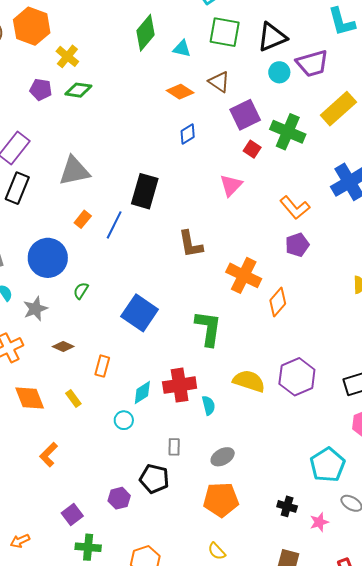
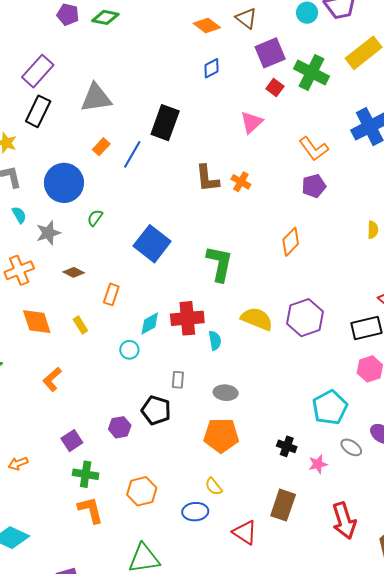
orange cross: (244, 275) -> (241, 182), moved, size x0.6
gray ellipse: (223, 457) -> (226, 393), turned 30

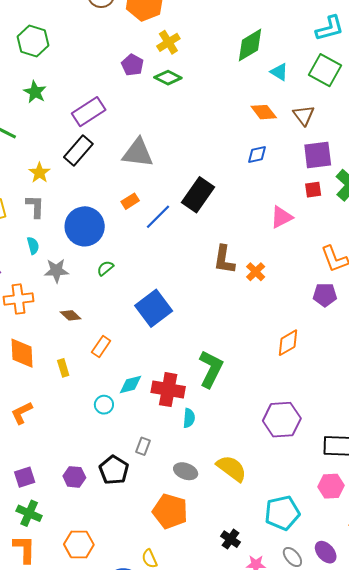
red square: (275, 88) -> (313, 190), turned 30
green L-shape: (220, 264) -> (211, 369), moved
yellow semicircle: (257, 319) -> (232, 468), moved

